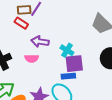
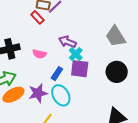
purple arrow: (40, 42) -> (67, 42), moved
blue rectangle: (68, 76) -> (57, 74), moved, turned -64

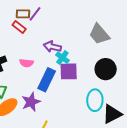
blue rectangle: (57, 74) -> (47, 80), size x1.6
cyan ellipse: (61, 95) -> (95, 100), moved, turned 40

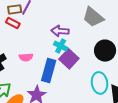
purple arrow: (52, 47) -> (60, 31), moved
purple square: (69, 71) -> (69, 59), turned -36

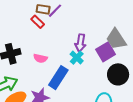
purple arrow: (60, 31) -> (80, 43), turned -102
purple square: (69, 59) -> (106, 52), moved

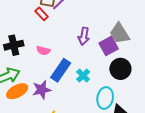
cyan cross: (77, 58) -> (83, 76), moved

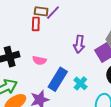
red rectangle: (42, 14) -> (36, 24), turned 48

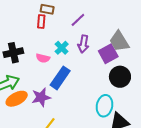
purple line: (53, 13) -> (78, 20), moved
cyan cross: (80, 83) -> (62, 48), moved

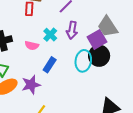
black circle: (120, 77) -> (99, 56), moved
blue rectangle: (60, 78) -> (50, 65), size x0.7
cyan ellipse: (105, 106) -> (83, 61), moved

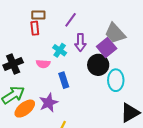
black circle: (99, 56) -> (98, 65), moved
cyan ellipse: (83, 61) -> (116, 80), moved
blue rectangle: (50, 65) -> (64, 80), turned -42

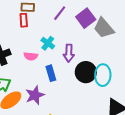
purple arrow: (80, 42) -> (69, 53), moved
purple square: (107, 48) -> (86, 18), moved
black circle: (98, 65) -> (86, 72), moved

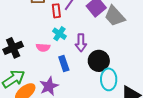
red rectangle: (24, 20) -> (56, 11), moved
cyan ellipse: (103, 75) -> (109, 79), moved

